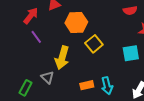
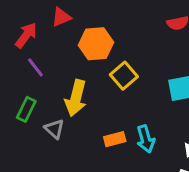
green rectangle: (25, 88) -> (26, 109), moved

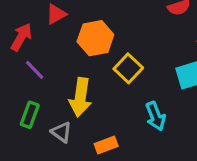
orange rectangle: (115, 139) -> (106, 145), moved
cyan arrow: (146, 139) -> (156, 116), moved

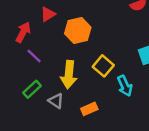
yellow square: (128, 68) -> (103, 66), moved
green rectangle: (30, 115) -> (32, 89), turned 30

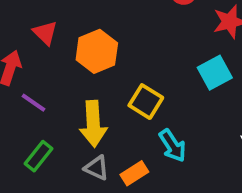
red triangle: (48, 14) -> (45, 33), turned -35
cyan arrow: (125, 86) -> (173, 146), moved
gray triangle: (56, 101) -> (97, 168), moved

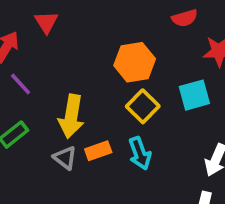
orange hexagon: (97, 51) -> (135, 62), moved
yellow square: (146, 102) -> (143, 106), moved
orange rectangle: (134, 173) -> (98, 151), moved

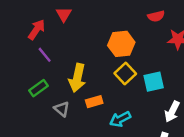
cyan square: (194, 95) -> (154, 82), moved
cyan arrow: (140, 153) -> (120, 119), moved, turned 80
gray triangle: (65, 158) -> (62, 109), moved

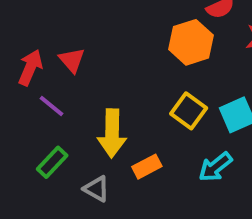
red triangle: (64, 14) -> (72, 60), moved
orange hexagon: (121, 44) -> (191, 42), moved
cyan arrow: (120, 119) -> (215, 167), moved

